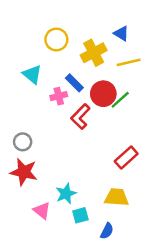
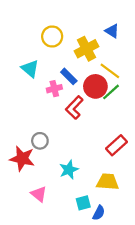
yellow line: (129, 62) -> (110, 71), moved, turned 50
gray circle: (23, 142) -> (40, 141), moved
cyan star: (66, 194) -> (69, 170), moved
cyan square: (80, 215) -> (83, 203), moved

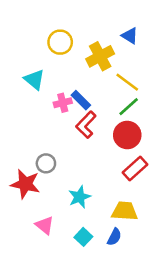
blue rectangle: (69, 76) -> (81, 100), moved
red circle: (95, 86) -> (127, 135), moved
cyan square: (83, 203) -> (83, 237), moved, turned -32
blue semicircle: (99, 213) -> (114, 237), moved

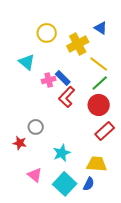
red star: (25, 184) -> (20, 143), size x0.6
cyan square: (83, 237) -> (65, 184), size x1.6

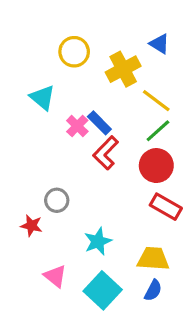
pink cross: (49, 80) -> (77, 126), turned -32
red rectangle: (105, 131) -> (166, 207), turned 72
blue semicircle: (89, 184) -> (153, 290), moved

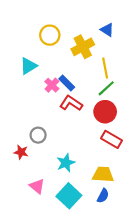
cyan triangle: (43, 98) -> (28, 66), turned 48
yellow line: (156, 101) -> (105, 68), turned 42
red L-shape: (106, 153) -> (71, 103), turned 80

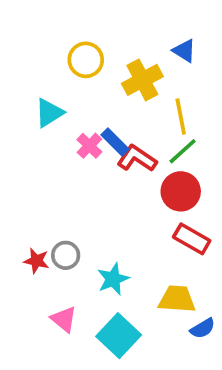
red L-shape: (71, 103) -> (137, 158), moved
gray circle: (38, 135) -> (66, 255), moved
blue semicircle: (103, 196) -> (203, 328), moved, turned 32

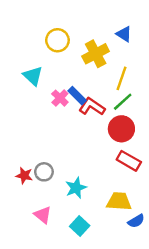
cyan triangle: (49, 113) -> (33, 76), turned -45
yellow line: (181, 116) -> (121, 78), turned 30
cyan square: (119, 336) -> (80, 226), size x0.7

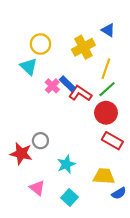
yellow circle: (57, 40) -> (40, 44), moved
gray circle: (44, 172) -> (40, 141), moved
red star: (24, 176) -> (21, 154), size x1.5

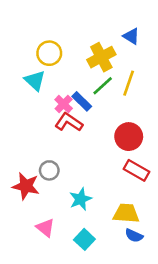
green line: (107, 89) -> (103, 86), moved
red L-shape: (80, 93) -> (69, 122), moved
blue semicircle: (119, 193) -> (134, 236), moved, turned 56

